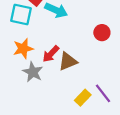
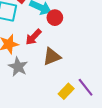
red circle: (102, 33) -> (55, 18), moved
red arrow: (51, 54) -> (33, 37), moved

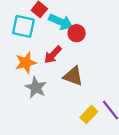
brown triangle: (52, 56) -> (73, 76), turned 42

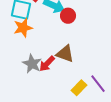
red arrow: (53, 55) -> (47, 64), moved
orange star: (26, 63) -> (23, 28), moved

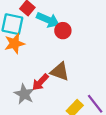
gray star: (32, 64) -> (24, 94), moved

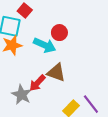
cyan arrow: (48, 20) -> (45, 45), moved

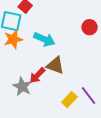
red circle: (59, 33) -> (90, 27), moved

